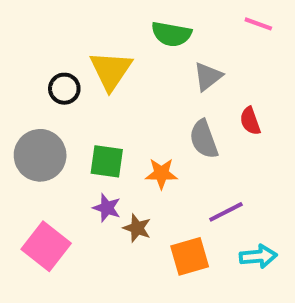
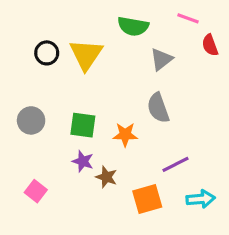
pink line: (258, 24) -> (188, 18), moved
black circle: (64, 89) -> (47, 53), moved
red semicircle: (250, 121) -> (210, 45), moved
gray circle: (40, 155) -> (31, 120), size x0.7
pink square: (46, 246) -> (36, 191), size x0.6

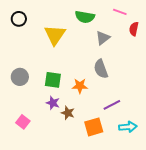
red semicircle: (210, 45) -> (134, 29), turned 32
black circle: (47, 53) -> (19, 19), moved

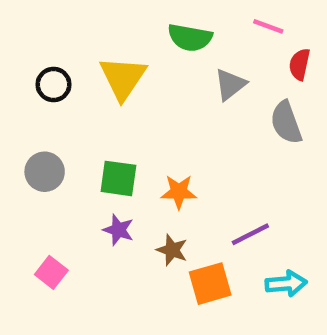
black circle: (19, 19) -> (54, 85), moved
gray semicircle: (101, 69) -> (286, 123), moved
brown star: (68, 113) -> (172, 250), moved

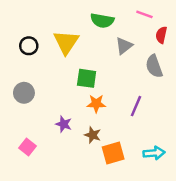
green square: (118, 178) -> (87, 78), moved
purple line: (250, 234) -> (136, 106), moved, turned -40

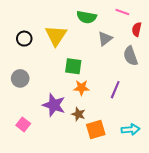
purple star: (64, 124) -> (54, 105), size x1.6

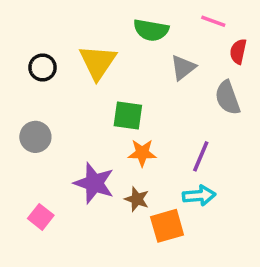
cyan arrow: (131, 130) -> (199, 196), moved

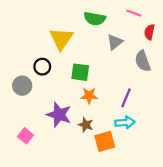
black circle: (43, 67) -> (42, 67), moved

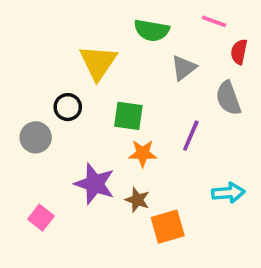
purple line: (126, 98) -> (191, 136), moved
cyan arrow: (125, 122) -> (228, 193), moved

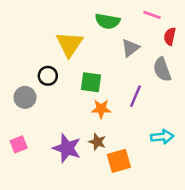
purple star: (95, 184) -> (67, 148), moved
pink square: (41, 218) -> (19, 144), moved, turned 30

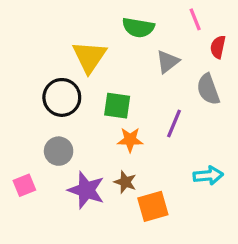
pink line: (152, 15) -> (195, 19), turned 48
black circle: (48, 76) -> (62, 97), size x1.5
gray circle: (25, 97) -> (59, 151), moved

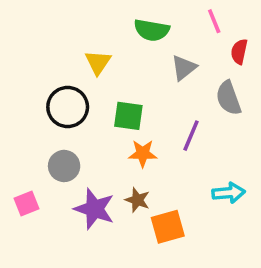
yellow triangle: (89, 57) -> (98, 62), size x0.7

